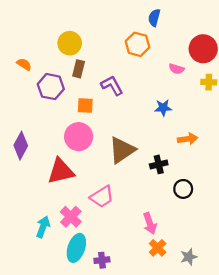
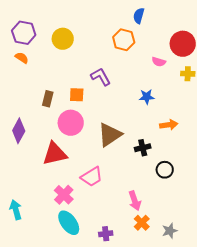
brown rectangle: (79, 69) -> (48, 99), moved
purple hexagon: (51, 87) -> (24, 33), moved
cyan arrow: (43, 227) -> (16, 210), moved, turned -36
cyan ellipse: (76, 248) -> (69, 223), turned -55
purple cross: (102, 260) -> (106, 234), moved

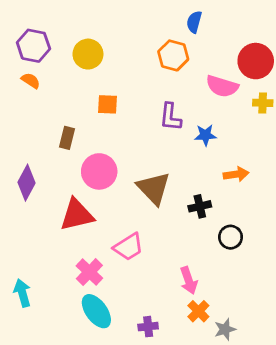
pink semicircle: (159, 62) -> (222, 86), size x1.6
purple L-shape: (101, 77) -> (170, 117), moved, turned -145
orange square: (77, 95) -> (108, 104), moved
brown triangle: (110, 135) -> (154, 188), turned -40
gray star: (170, 231) -> (225, 329), moved

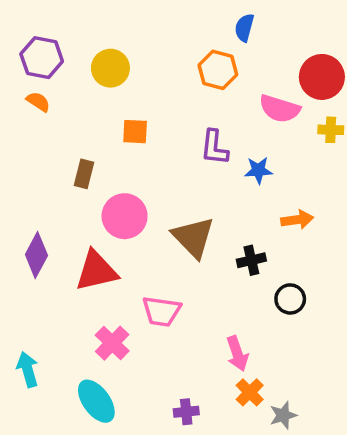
purple diamond: (27, 183) -> (36, 255), moved
pink trapezoid: (129, 247) -> (162, 311), turned 40
cyan ellipse: (96, 311) -> (96, 401), moved

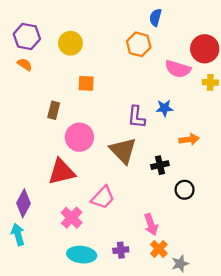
purple L-shape: (214, 147) -> (136, 117), moved
purple diamond: (36, 255) -> (23, 203), moved
pink trapezoid: (162, 311) -> (103, 198), turned -55
cyan ellipse: (96, 401) -> (82, 255), moved, turned -48
purple cross: (186, 412) -> (121, 250), moved

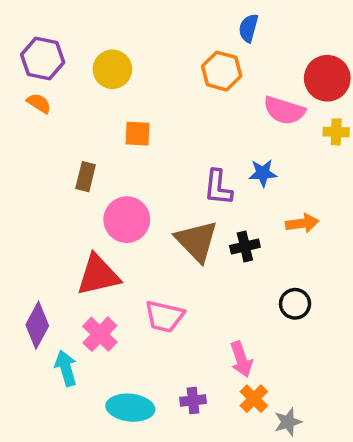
black cross: (160, 165) -> (245, 246), moved
pink trapezoid: (103, 198) -> (164, 316), turned 60
pink cross: (72, 218) -> (100, 334), moved
cyan arrow: (18, 234) -> (66, 368), moved

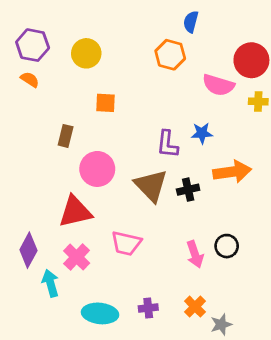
orange arrow: (302, 223) -> (232, 172), size x1.5
black circle: (295, 304) -> (227, 246), moved
pink arrow: (241, 359) -> (195, 254), moved

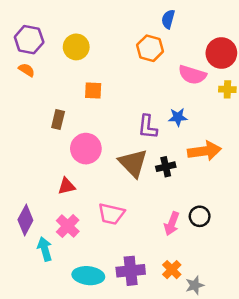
red triangle: (75, 212) -> (67, 186), size x0.6
pink arrow: (195, 254) -> (172, 224), turned 40
purple cross: (148, 308) -> (131, 271), size x1.6

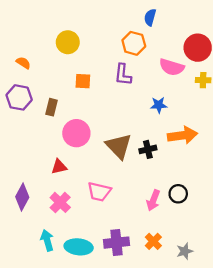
purple hexagon: (29, 40) -> (19, 97), moved
purple L-shape: (148, 127) -> (123, 75), moved
cyan arrow: (45, 249) -> (47, 240), moved
gray star: (195, 285) -> (185, 251), moved

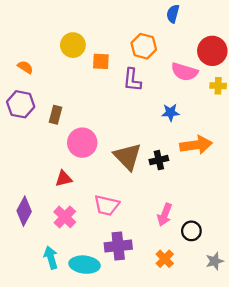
blue semicircle: (150, 17) -> (173, 14), moved
orange square: (83, 81) -> (101, 61), moved
black circle: (178, 194) -> (191, 231), moved
purple cross: (116, 243) -> (118, 246), moved
gray star: (185, 251) -> (215, 261), moved

